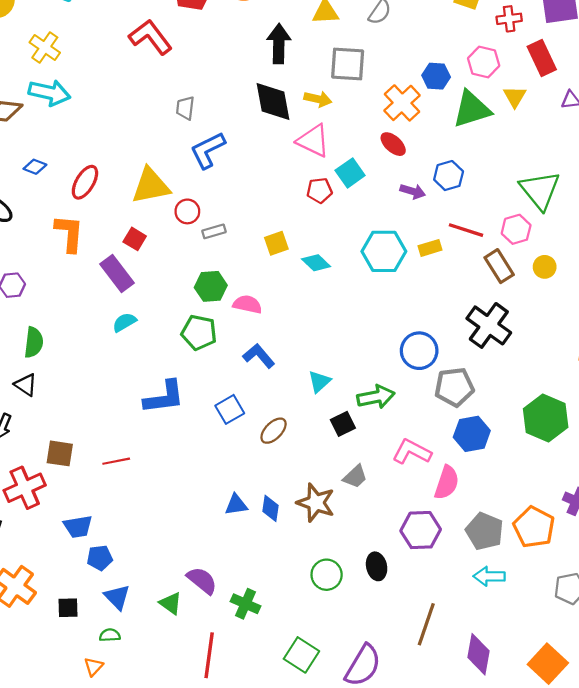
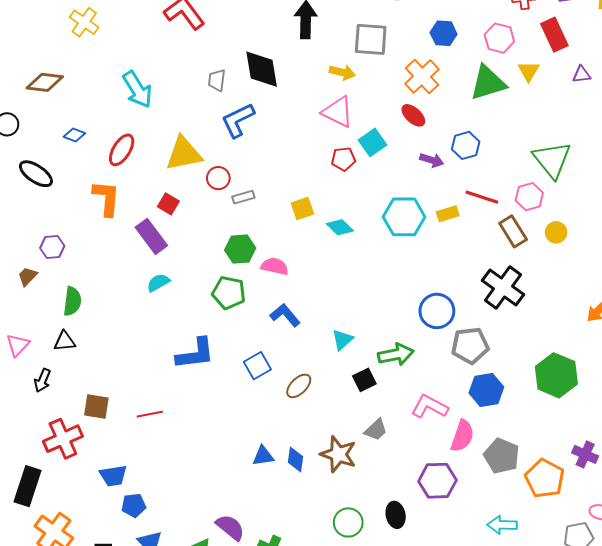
blue hexagon: (436, 76) -> (444, 33), moved
cyan arrow: (49, 93) -> (137, 89), moved, turned 45
black diamond: (273, 102) -> (262, 69), moved
black triangle: (26, 385) -> (65, 341), turned -40
gray pentagon: (485, 531) -> (502, 456), moved

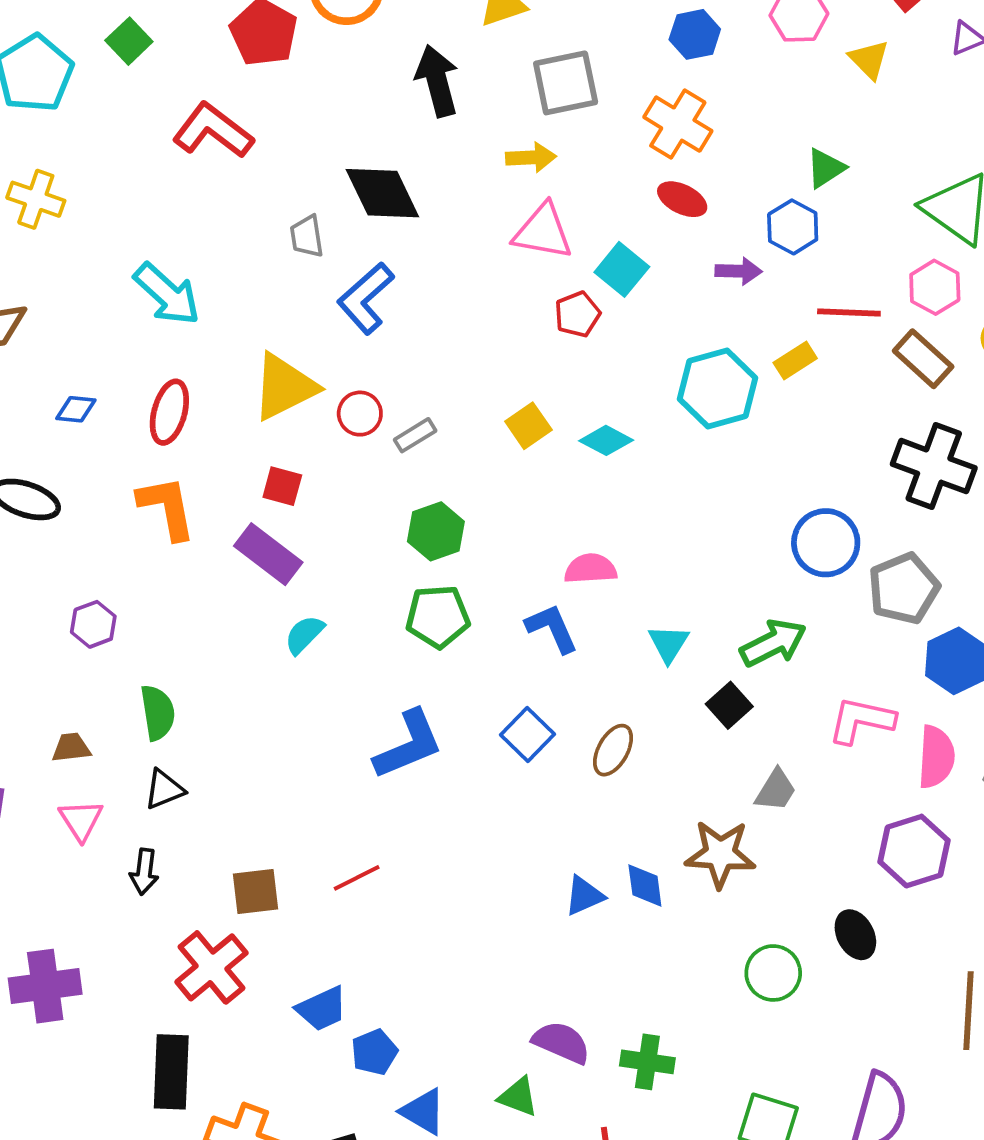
green triangle: (488, 83) -> (826, 168), moved, size x0.6
pink semicircle: (275, 266) -> (590, 569), moved
brown trapezoid: (27, 276) -> (71, 748), moved, turned 55
blue L-shape: (285, 315) -> (552, 628), turned 32

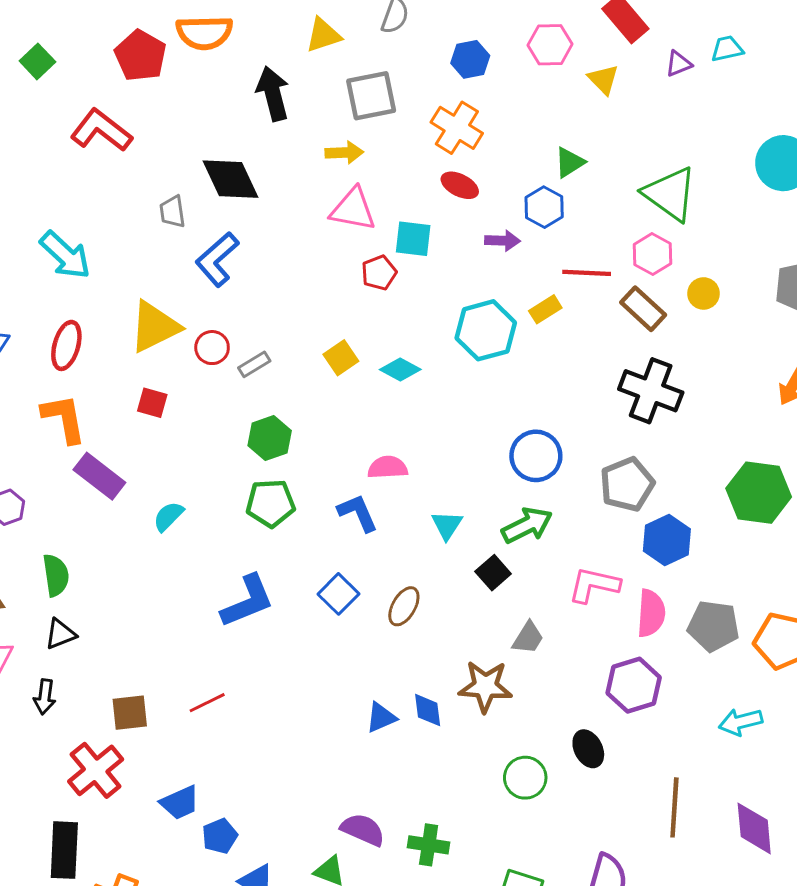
cyan square: (622, 269) -> (413, 239), turned -33
blue circle: (826, 543) -> (536, 456), moved
purple rectangle: (268, 554) -> (99, 476), moved

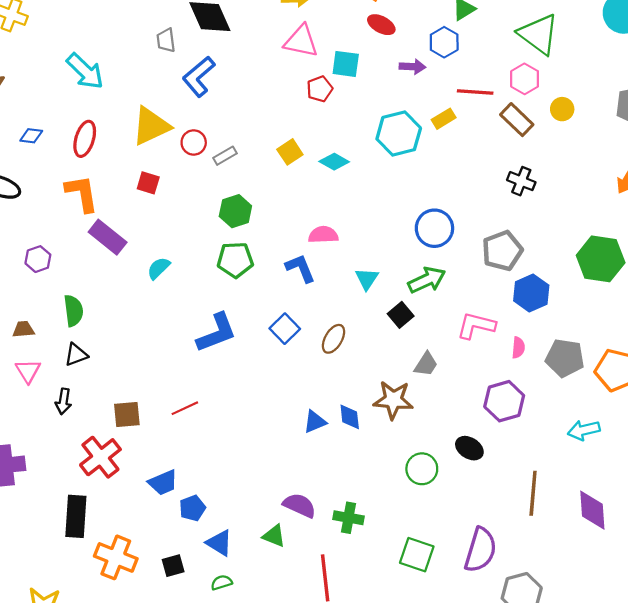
black cross: (651, 391) -> (521, 181), size x0.6
pink semicircle: (651, 613) -> (518, 348), size x0.6
black ellipse: (588, 749) -> (469, 448), turned -32

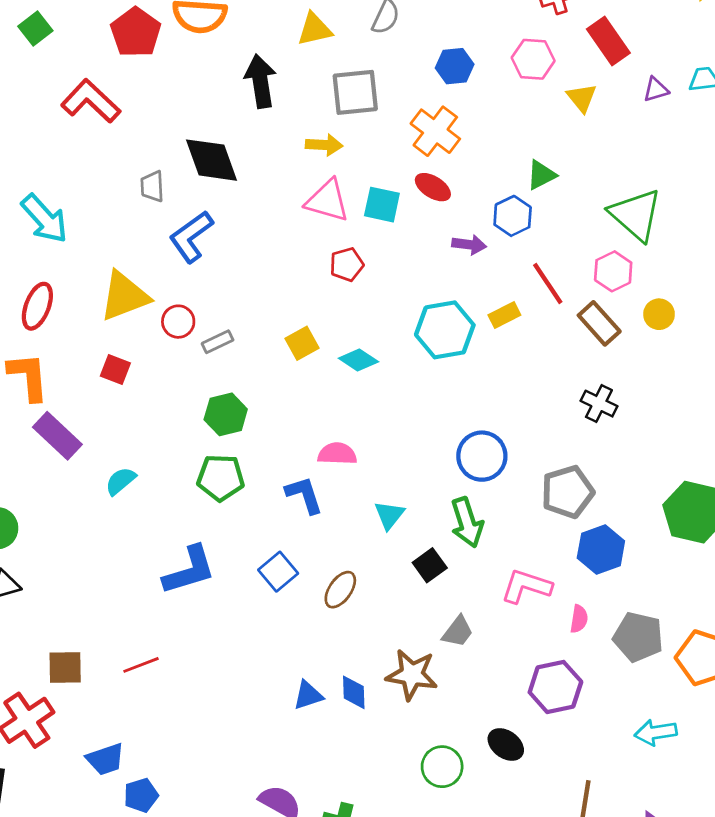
cyan square: (346, 64) -> (382, 205), moved
red line: (475, 92) -> (548, 284), turned 48
green arrow: (427, 280) -> (467, 522), turned 93

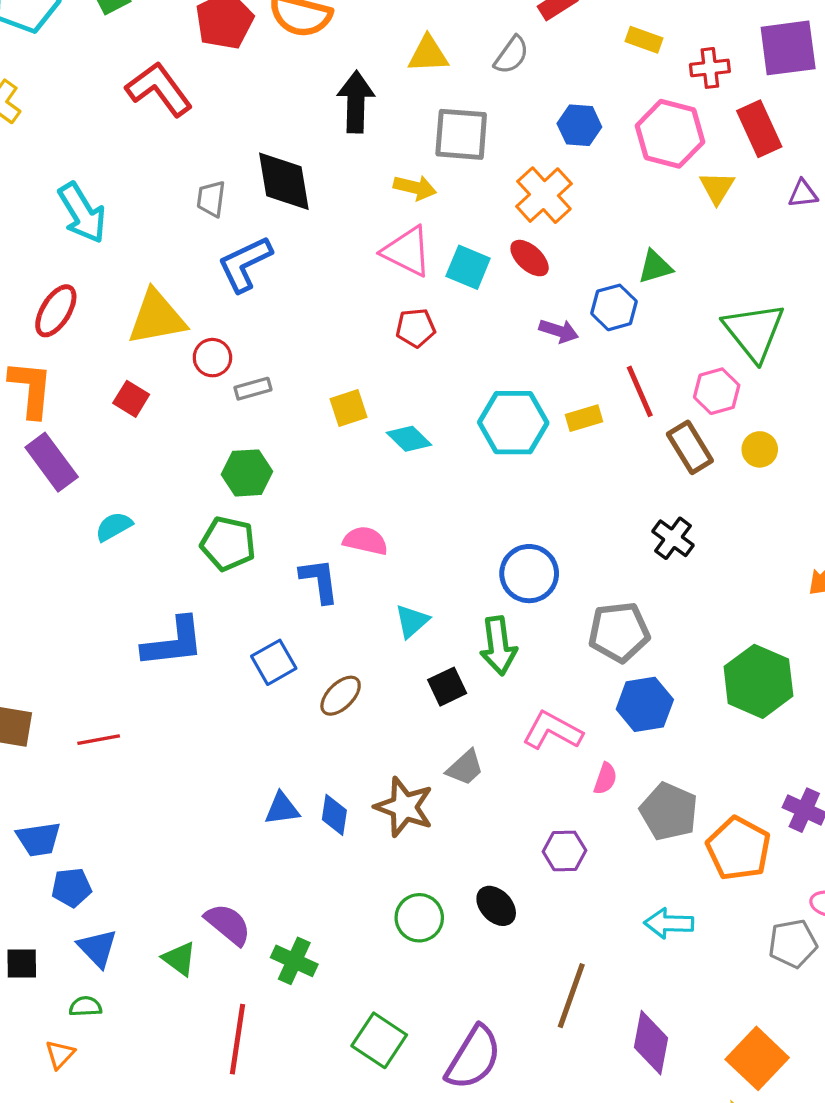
pink hexagon: (533, 59) -> (670, 134), size x1.4
purple hexagon: (555, 687) -> (564, 851), size x0.7

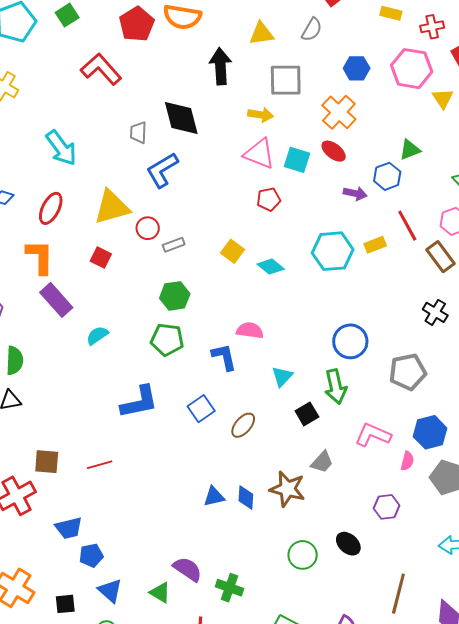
yellow square: (349, 408) -> (232, 251), turned -30
blue hexagon: (645, 704) -> (430, 432), moved

